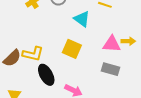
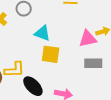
cyan triangle: (82, 19) -> (42, 33), moved

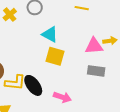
yellow L-shape: (14, 70) -> (15, 83), moved

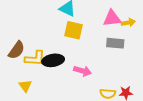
yellow arrow: (110, 41) -> (128, 23), moved
black ellipse: (33, 85) -> (53, 60), turned -60

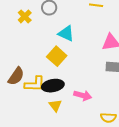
yellow square: (74, 30) -> (57, 56), moved, turned 30
yellow triangle: (25, 86) -> (55, 105), moved

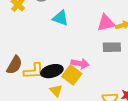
yellow square: (57, 56) -> (72, 75), moved
pink arrow: (83, 95) -> (80, 63), moved

